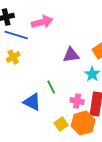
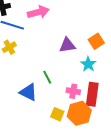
yellow square: (61, 124) -> (57, 114), turned -32

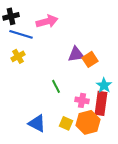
orange square: (96, 41) -> (90, 59), moved
cyan star: (88, 64) -> (104, 85), moved
blue triangle: (28, 92) -> (37, 123), moved

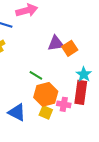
green line: (56, 86) -> (36, 75), turned -32
pink cross: (82, 100) -> (64, 104), moved
orange hexagon: (88, 122) -> (46, 94), moved

